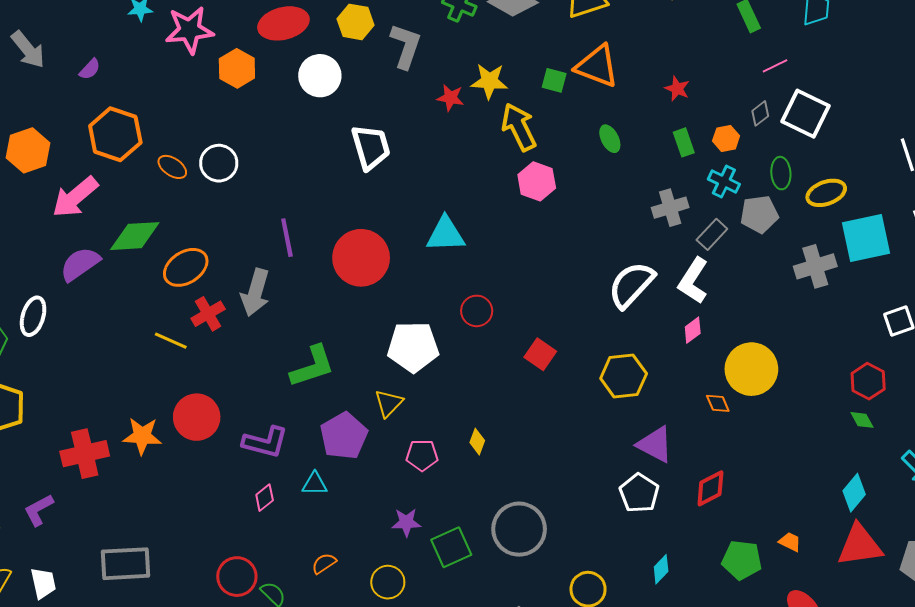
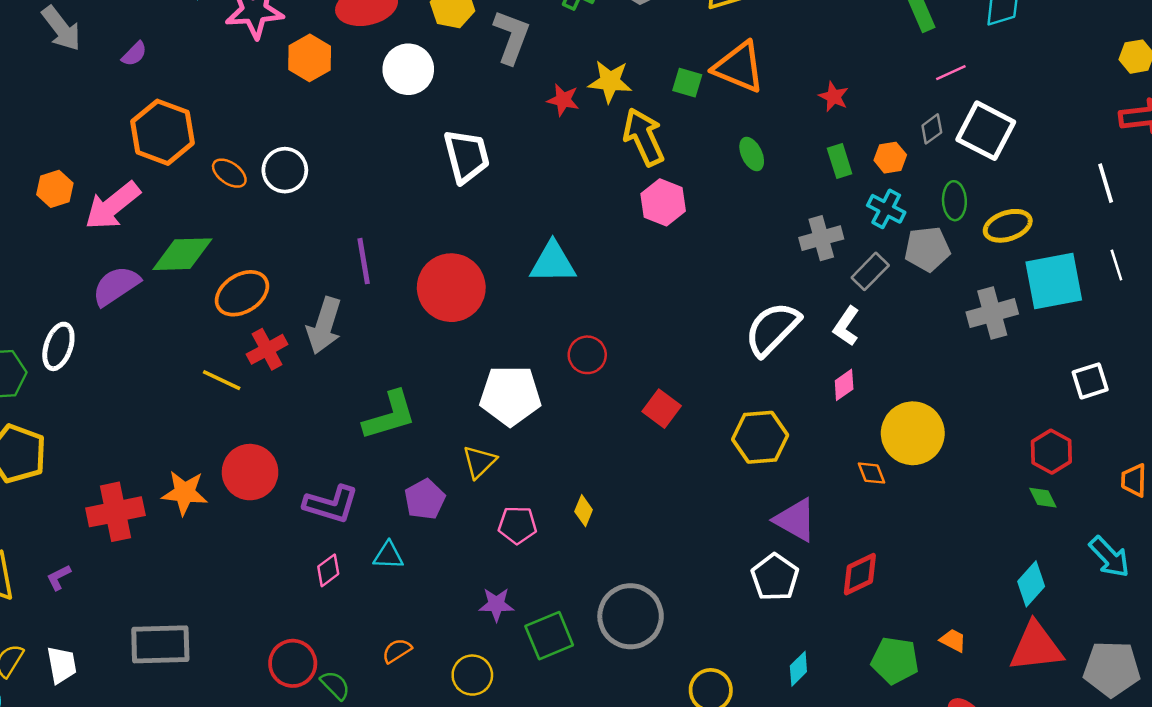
orange hexagon: (28, 150) -> (55, 189), moved, size x0.7
white L-shape: (693, 281) -> (846, 326), size x0.7
purple pentagon: (344, 436) -> (425, 499), size x0.7
purple L-shape: (39, 510) -> (59, 577), size x0.7

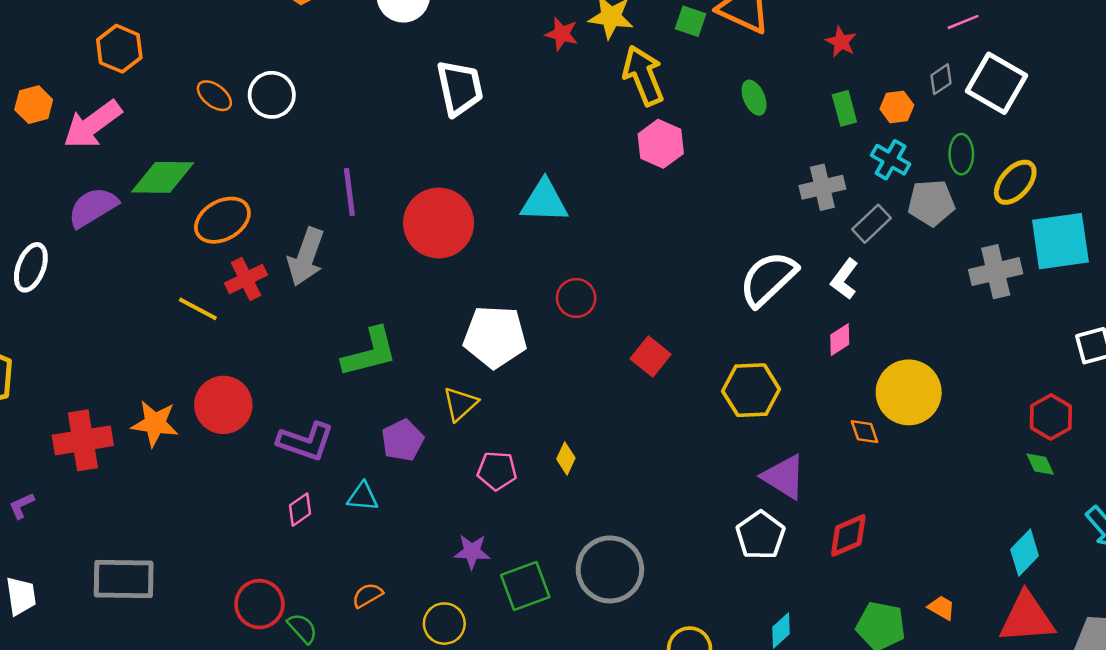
orange hexagon: (163, 132) -> (119, 49), moved, size x0.7
yellow ellipse: (1008, 226) -> (1015, 182), turned -33

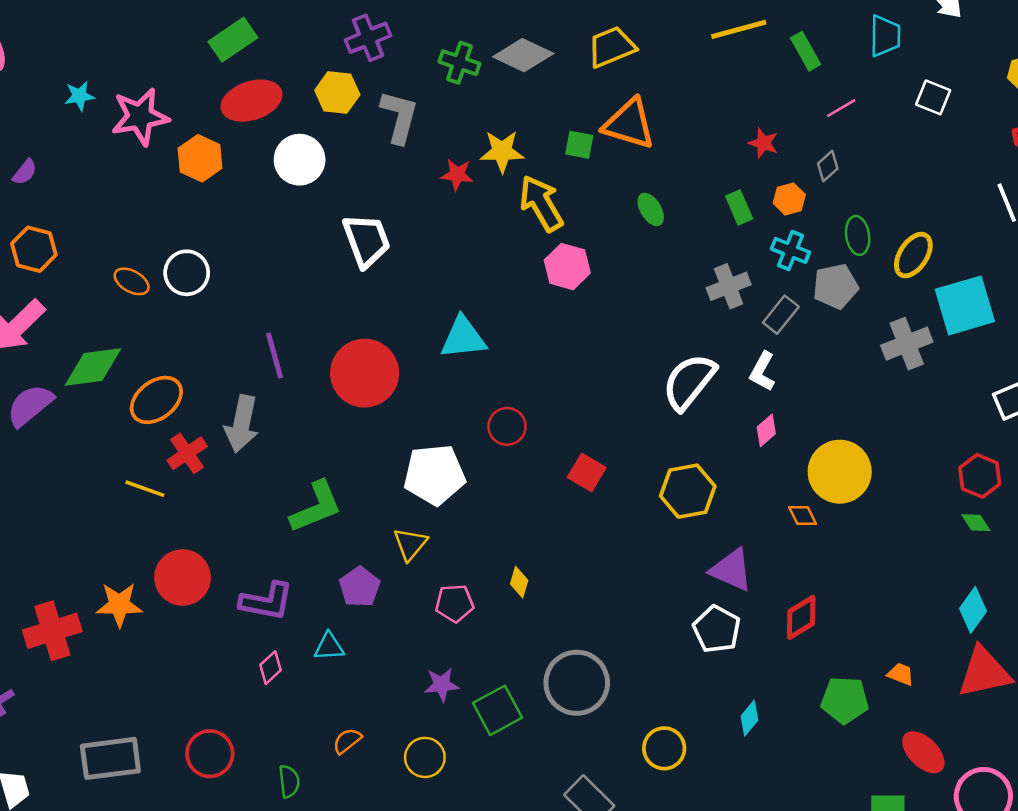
red star: (841, 42) -> (763, 143), moved
white square: (996, 83) -> (933, 97), moved, size x0.6
red circle: (259, 604) -> (210, 754), moved
green semicircle: (302, 628) -> (289, 781), turned 44

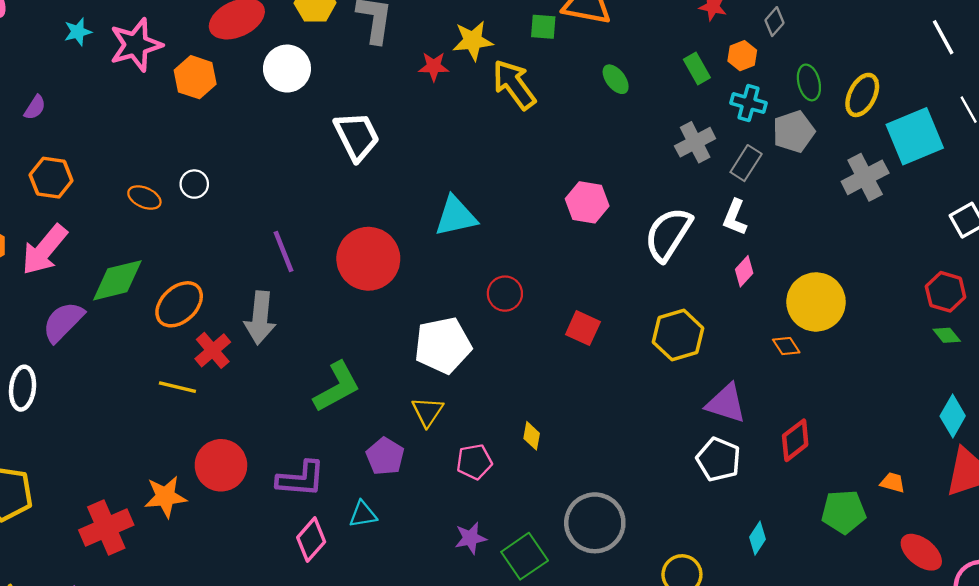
pink hexagon: (567, 267) -> (587, 202), moved
white circle: (187, 273) -> (194, 184), size x0.7
pink diamond: (271, 668) -> (311, 540), size x1.4

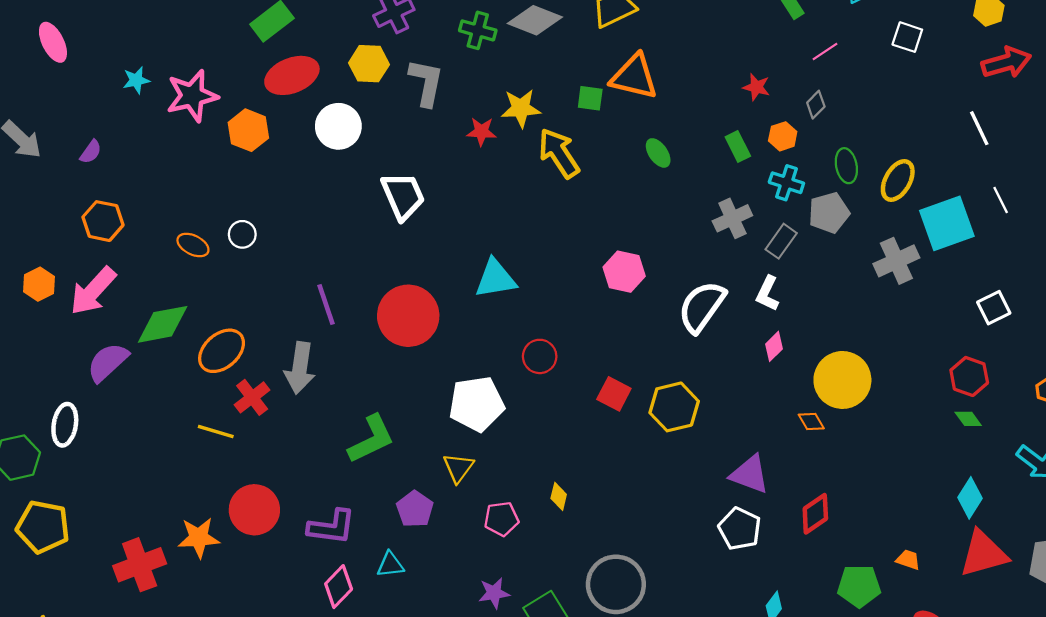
yellow hexagon: (678, 335) -> (674, 407), moved

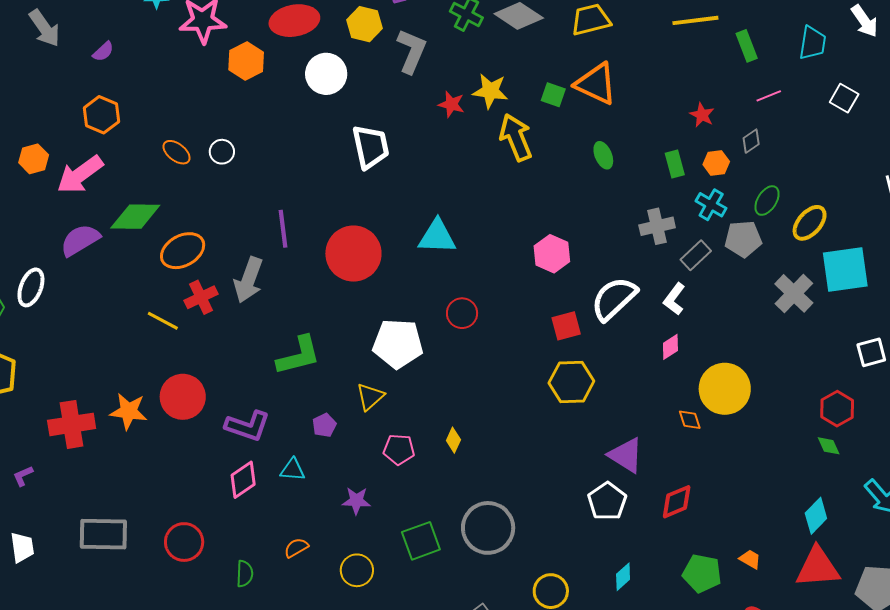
green ellipse: (846, 166) -> (767, 201), turned 32
gray cross: (896, 261) -> (794, 293), turned -33
red square: (614, 394) -> (566, 326), moved, turned 36
purple pentagon: (415, 509) -> (324, 425), size x0.7
purple star: (494, 593) -> (356, 501), moved

